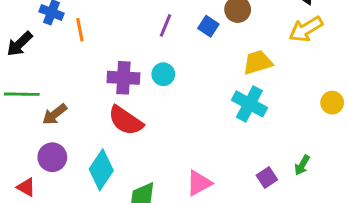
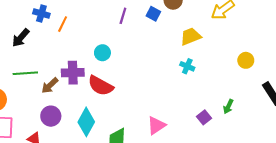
orange line: (80, 30) -> (63, 24), turned 42
cyan circle: (163, 74) -> (102, 53), moved
purple cross: (123, 78) -> (73, 73), moved
cyan cross: (249, 104) -> (187, 66), size x0.6

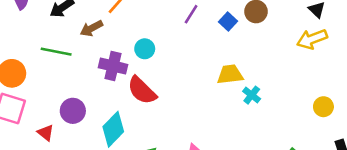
yellow trapezoid: (191, 36) -> (230, 74), moved
cyan circle: (102, 53) -> (145, 49), moved
brown arrow: (50, 86) -> (91, 28), moved

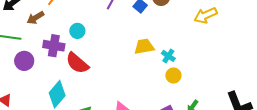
cyan cross: (252, 95) -> (168, 56), moved
yellow circle: (323, 107) -> (173, 76), moved
purple circle: (73, 111) -> (24, 61), moved

